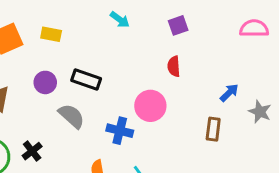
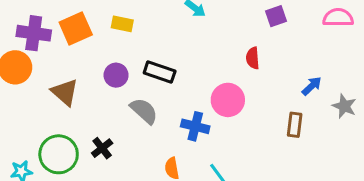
purple square: (178, 25) -> (276, 16), moved

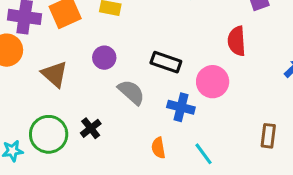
red semicircle: (253, 58) -> (237, 41), size x1.4
black rectangle: (160, 72) -> (166, 62), moved
brown rectangle: (295, 125) -> (268, 136), moved

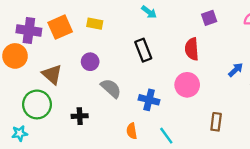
black rectangle: (166, 62) -> (143, 50), moved, turned 50
pink circle: (213, 82) -> (187, 85), moved
black cross: (91, 128) -> (80, 116), turned 35
green circle: (49, 134) -> (37, 104), moved

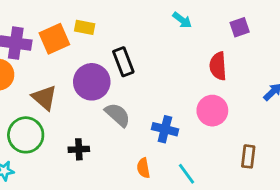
cyan arrow: (149, 12) -> (182, 20), moved
yellow rectangle: (95, 24) -> (85, 27), moved
black rectangle: (143, 50) -> (123, 62), moved
purple circle: (90, 62) -> (92, 82), size x1.6

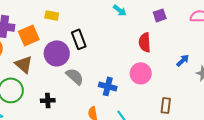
orange square: (54, 39) -> (29, 35), moved

